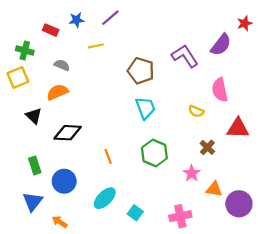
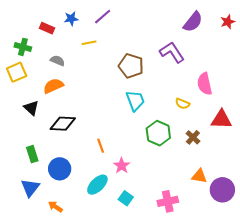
purple semicircle: (221, 45) -> (193, 22), moved
green hexagon: (154, 153) -> (158, 133), moved
pink star: (192, 173) -> (122, 166), moved

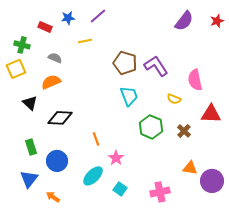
purple L-shape: (172, 52) -> (156, 66), moved

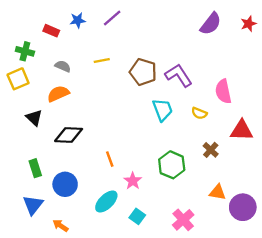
yellow line: (85, 41) -> (102, 60), moved
cyan trapezoid: (129, 96) -> (163, 110), moved
green hexagon: (151, 127) -> (172, 165), moved
pink cross: (160, 192) -> (183, 220), turned -30

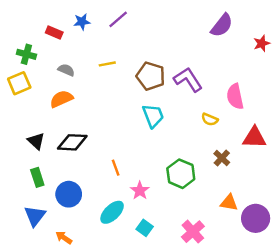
red star: (249, 24) -> (262, 43), moved
cyan trapezoid: (163, 110) -> (153, 116), moved
black triangle: (34, 118) -> (36, 141), moved

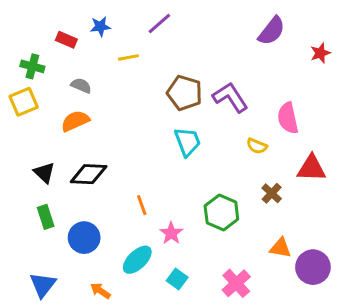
purple line: (118, 19) -> (159, 24), moved
yellow line: (107, 64) -> (128, 57), moved
blue triangle: (35, 216) -> (43, 285), moved
orange arrow: (64, 238) -> (100, 291), moved

